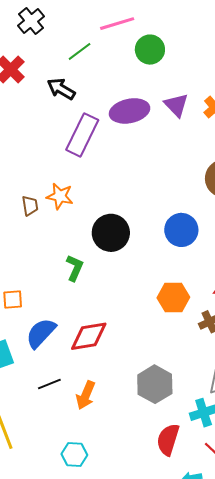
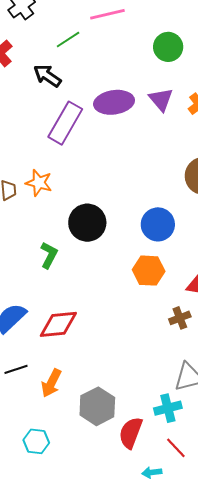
green circle: (150, 50) -> (168, 47), moved
orange hexagon: (173, 298) -> (149, 271), moved
gray hexagon: (155, 384) -> (97, 406), moved

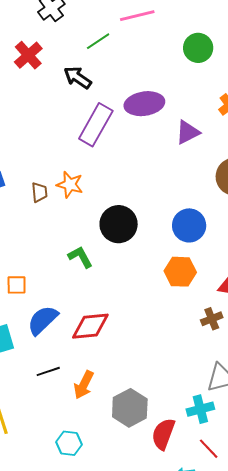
purple triangle: (161, 99) -> (188, 132), moved, turned 44
green L-shape: (49, 255) -> (80, 257), turned -56

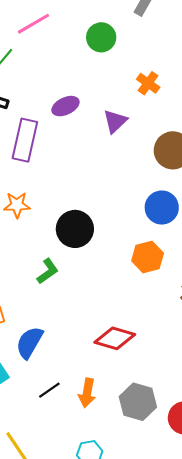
purple ellipse: (144, 104) -> (65, 106), size x0.7
blue circle: (189, 225) -> (162, 208), moved
green L-shape: (80, 257) -> (48, 271), turned 100
red diamond: (90, 326) -> (115, 338), moved, turned 39

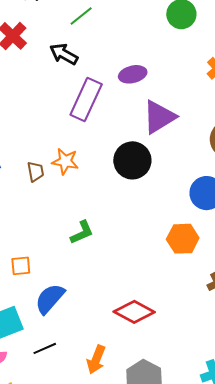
purple triangle: (115, 121) -> (159, 117), moved, size x1.4
black circle: (75, 229) -> (132, 160), moved
black line: (49, 390) -> (45, 348), moved

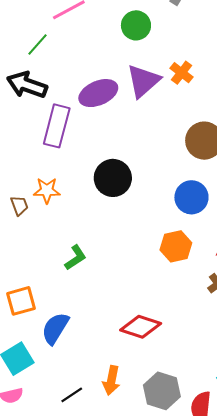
black arrow: (64, 54) -> (27, 85), size x1.4
purple ellipse: (133, 74) -> (98, 93), size x1.4
purple triangle: (159, 117) -> (143, 81), moved
orange square: (21, 266) -> (21, 301), size x1.4
black line: (45, 348) -> (72, 395), moved

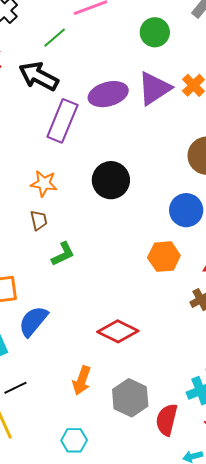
brown trapezoid: (19, 206) -> (39, 220), moved
black line: (72, 395) -> (15, 388), moved

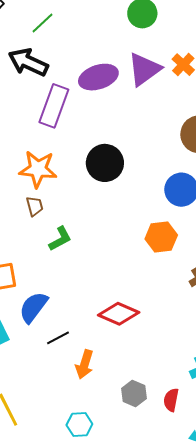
orange star: (44, 183) -> (38, 169), size x1.4
black line: (15, 388) -> (58, 338), moved
gray hexagon: (130, 398) -> (134, 393), moved, size x0.7
red semicircle: (167, 420) -> (171, 400), size x0.7

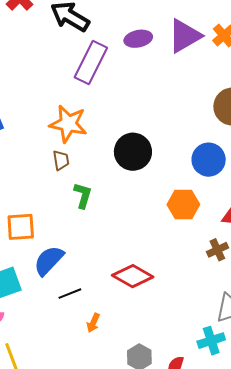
purple ellipse: (98, 77) -> (138, 39), size x0.7
black circle: (105, 163) -> (133, 152), moved
green L-shape: (60, 239) -> (83, 195), turned -52
orange arrow: (84, 364) -> (93, 323), size x0.7

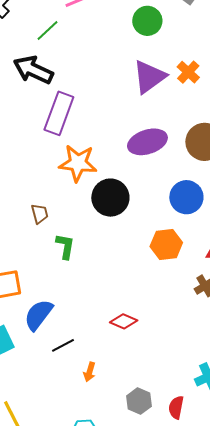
purple ellipse: (138, 39) -> (147, 142), moved, size x1.4
orange star: (68, 124) -> (78, 163), moved
red diamond: (133, 276) -> (124, 321), size x0.7

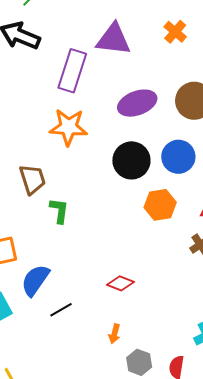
purple triangle: (149, 77) -> (113, 39), moved, turned 45
purple rectangle: (59, 113) -> (72, 71), moved
black circle: (110, 198) -> (131, 160), moved
brown trapezoid: (40, 214) -> (32, 179), size x1.5
orange arrow: (89, 372) -> (114, 334), moved

